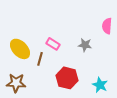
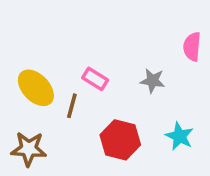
cyan star: (100, 85) -> (179, 136), moved

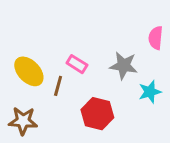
gray star: (153, 81) -> (124, 66), size x1.4
cyan star: (179, 136) -> (150, 92), moved, turned 30

